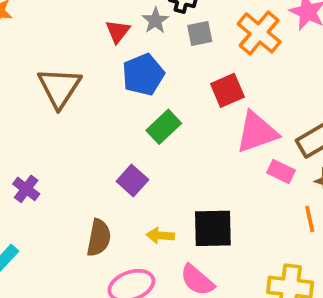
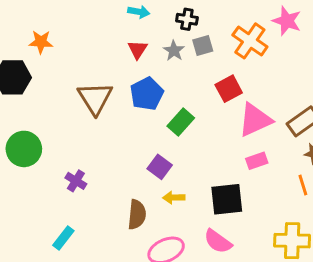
gray star: (155, 21) -> (174, 51), moved
blue pentagon: (143, 75) -> (147, 94), moved
pink rectangle: (281, 171) -> (257, 161), moved, turned -40
yellow arrow: (160, 235) -> (174, 198), moved

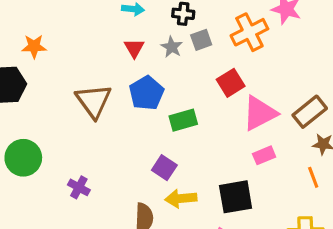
orange cross: (250, 41) -> (249, 32), turned 32
green rectangle: (181, 122) -> (183, 120), turned 36
yellow arrow: (174, 198) -> (181, 198), size x1.4

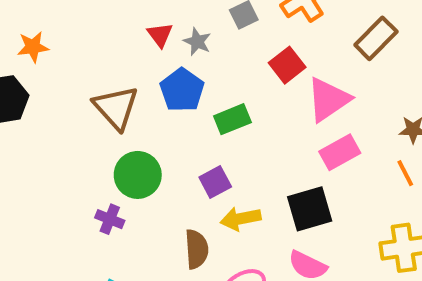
gray star: (172, 47) -> (197, 42), moved
brown rectangle: (310, 112) -> (376, 38), moved
pink rectangle: (264, 155) -> (340, 152), size x1.4
green circle: (23, 158) -> (138, 175), moved
purple square: (164, 168) -> (215, 182), turned 35

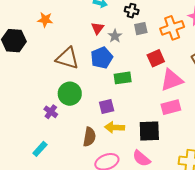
orange star: (33, 47) -> (45, 20), moved
brown triangle: (116, 108) -> (67, 58), turned -45

